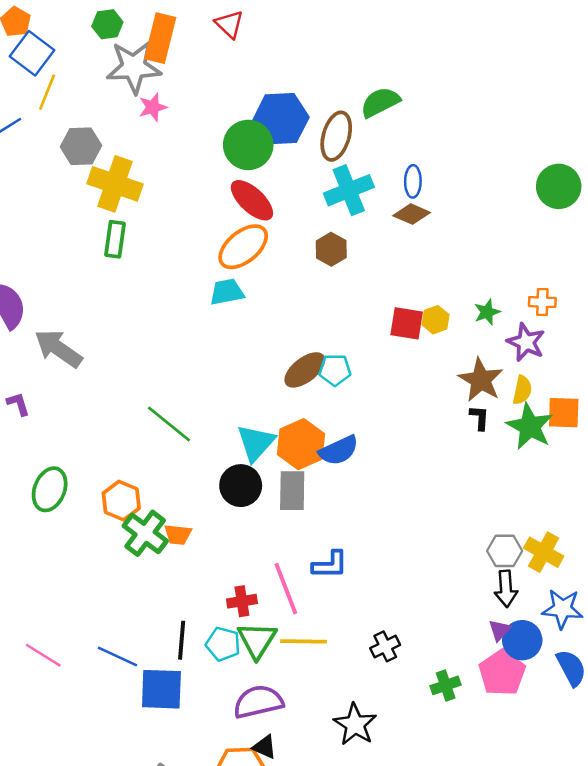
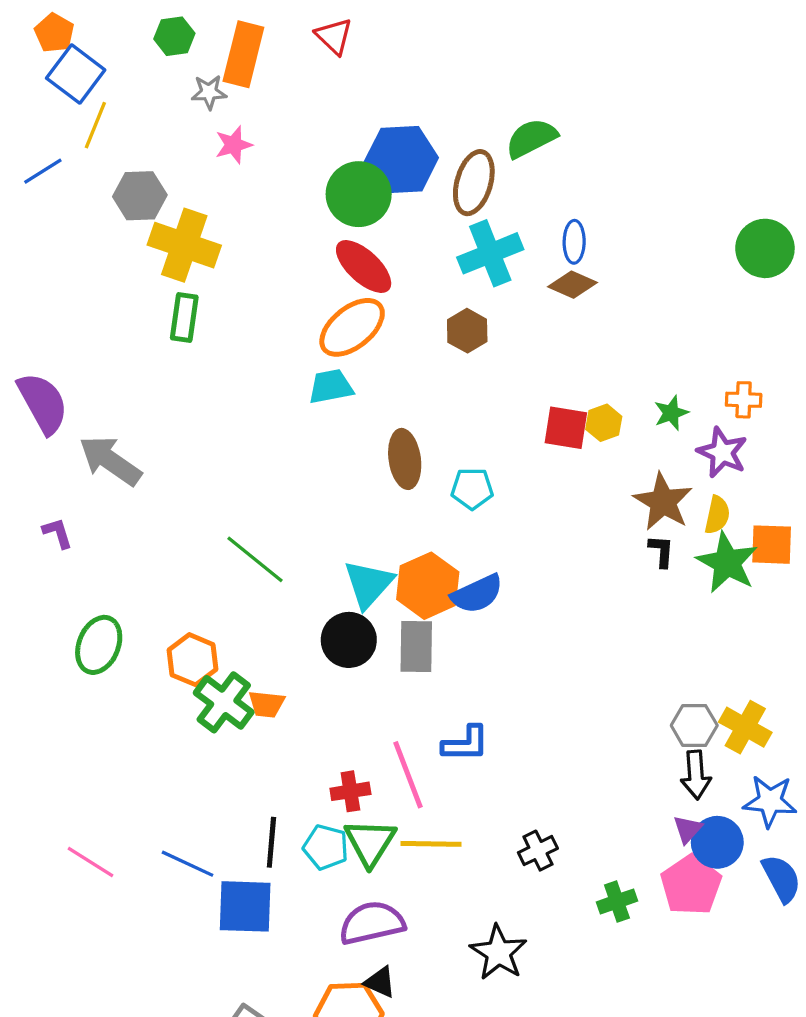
gray star: (134, 67) -> (209, 92), size x0.5
brown ellipse: (305, 370) -> (405, 459), moved, turned -60

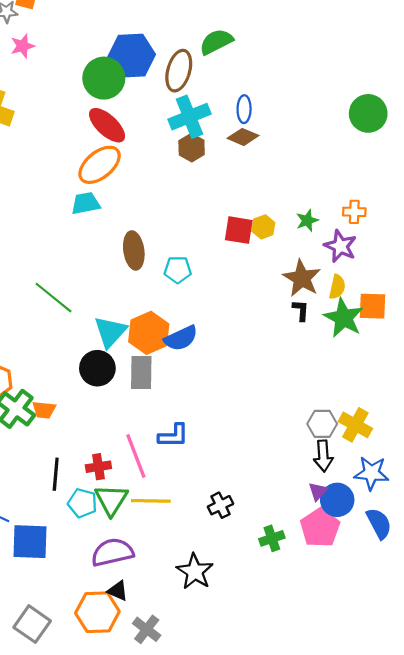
brown hexagon: (467, 331) -> (192, 148), moved
green line: (255, 559) -> (54, 298), moved
black line: (271, 842) -> (56, 474), moved

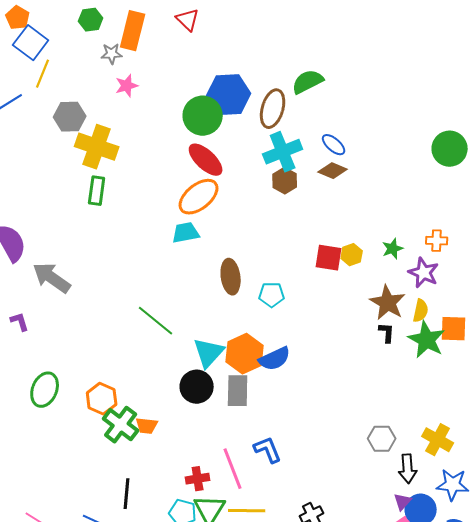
blue ellipse: (244, 109) -> (334, 145), turned -50
gray hexagon: (322, 424) -> (382, 439), moved
blue L-shape: (173, 436) -> (268, 450), turned -112
black line: (56, 474) -> (127, 494), moved

